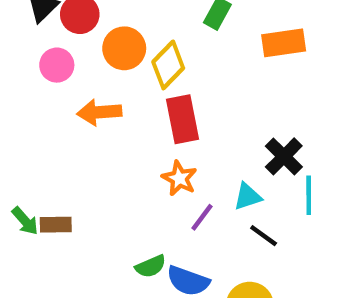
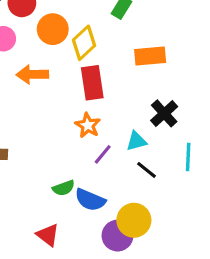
orange rectangle: (284, 43) -> (150, 56), moved
cyan line: (309, 195) -> (188, 157), moved

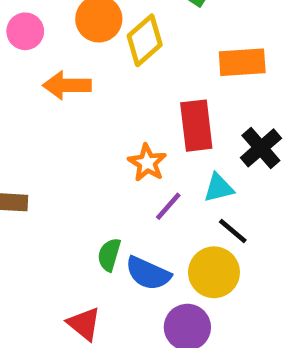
red rectangle: (92, 83) -> (196, 126), moved
green semicircle: (64, 188) -> (109, 255), turned 125
yellow circle: (134, 220) -> (214, 272), moved

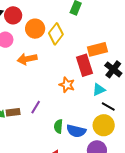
orange rectangle: (242, 62) -> (97, 49), moved
purple line: (168, 206) -> (36, 107), moved

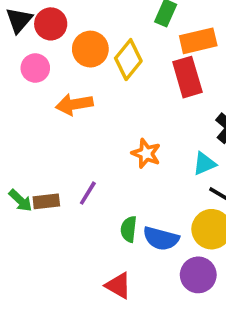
orange rectangle: (97, 49) -> (198, 41), moved
red rectangle: (84, 65) -> (187, 77), moved

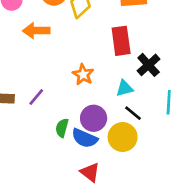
red rectangle: (187, 77) -> (121, 41), moved
purple circle: (198, 275) -> (94, 118), moved
red triangle: (118, 286) -> (90, 172), moved

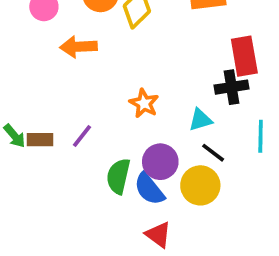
red rectangle: (121, 41) -> (244, 56), moved
black cross: (149, 65) -> (231, 87), turned 35
green semicircle: (62, 128) -> (118, 176), size x1.4
blue semicircle: (85, 138) -> (149, 189), turned 30

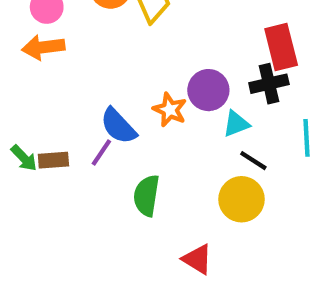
orange arrow: (78, 47) -> (43, 47), moved
purple circle: (160, 162) -> (208, 90), moved
blue semicircle: (149, 189) -> (118, 126), moved

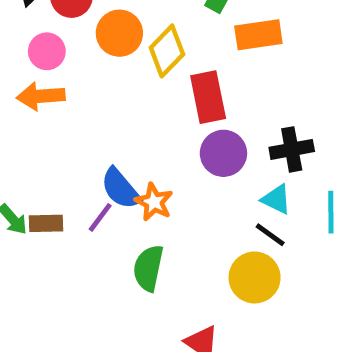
red rectangle: (281, 47) -> (208, 97), moved
orange star: (170, 110) -> (154, 202), moved
cyan triangle: (236, 124) -> (276, 199), moved, turned 44

